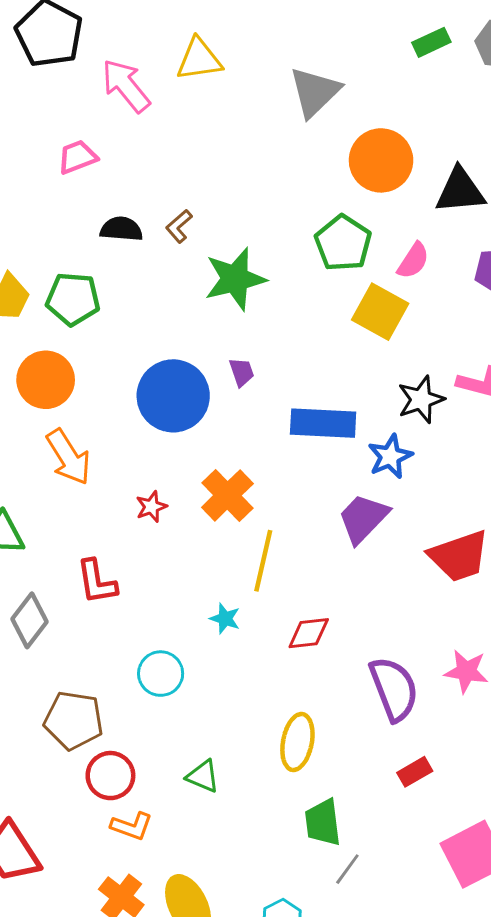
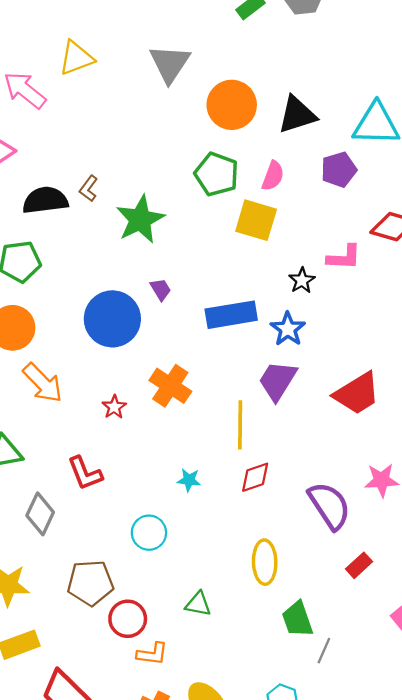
black semicircle: (121, 229) -> (45, 200), size x1.4
black star: (421, 399) -> (302, 280), size x0.7
yellow line: (263, 561) -> (240, 425), moved

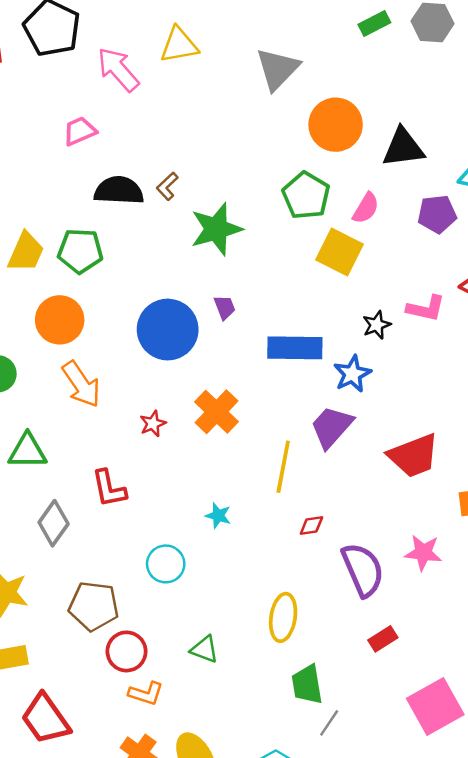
red diamond: (255, 477) -> (311, 525), moved, size x0.7

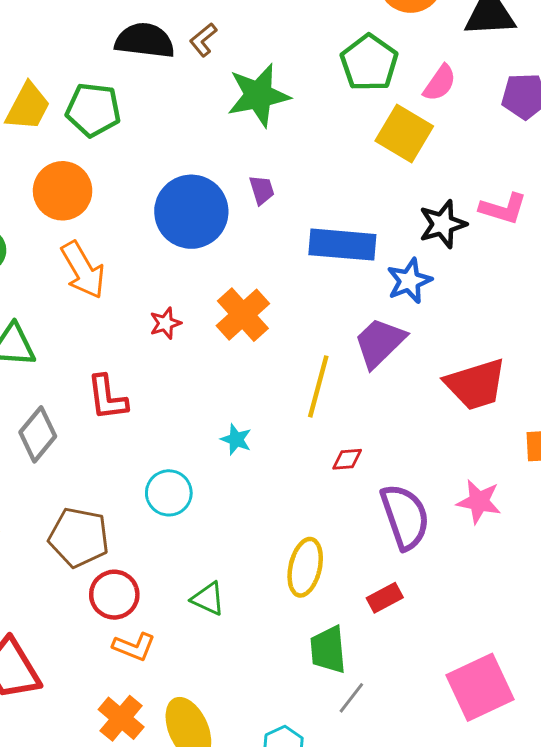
black star: (377, 325) -> (443, 224), size x1.4
red rectangle: (383, 639) -> (385, 598), moved

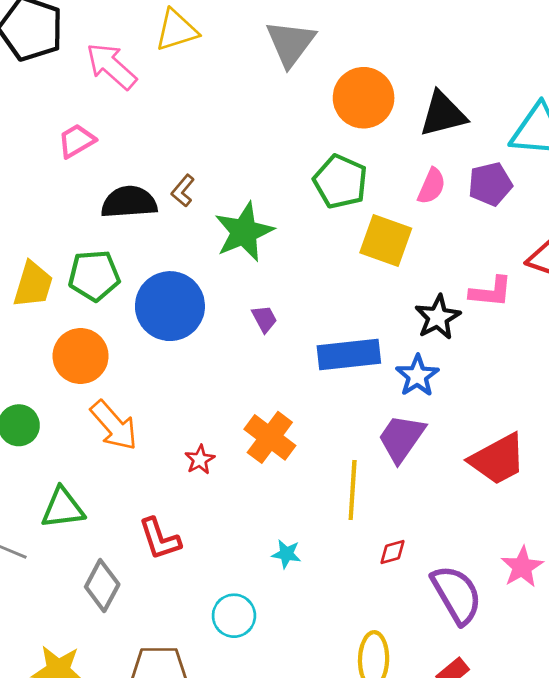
pink semicircle: (440, 83) -> (432, 186), moved
blue circle: (191, 212) -> (170, 306), moved
pink star: (479, 502) -> (522, 567), turned -30

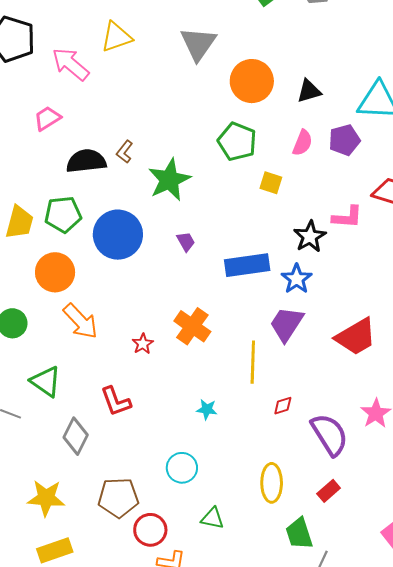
black triangle: (443, 114) -> (309, 91), size x0.7
yellow square: (386, 240) -> (271, 183), size x0.6
green triangle: (63, 508) -> (46, 382), turned 44
cyan circle: (234, 616) -> (182, 468), moved

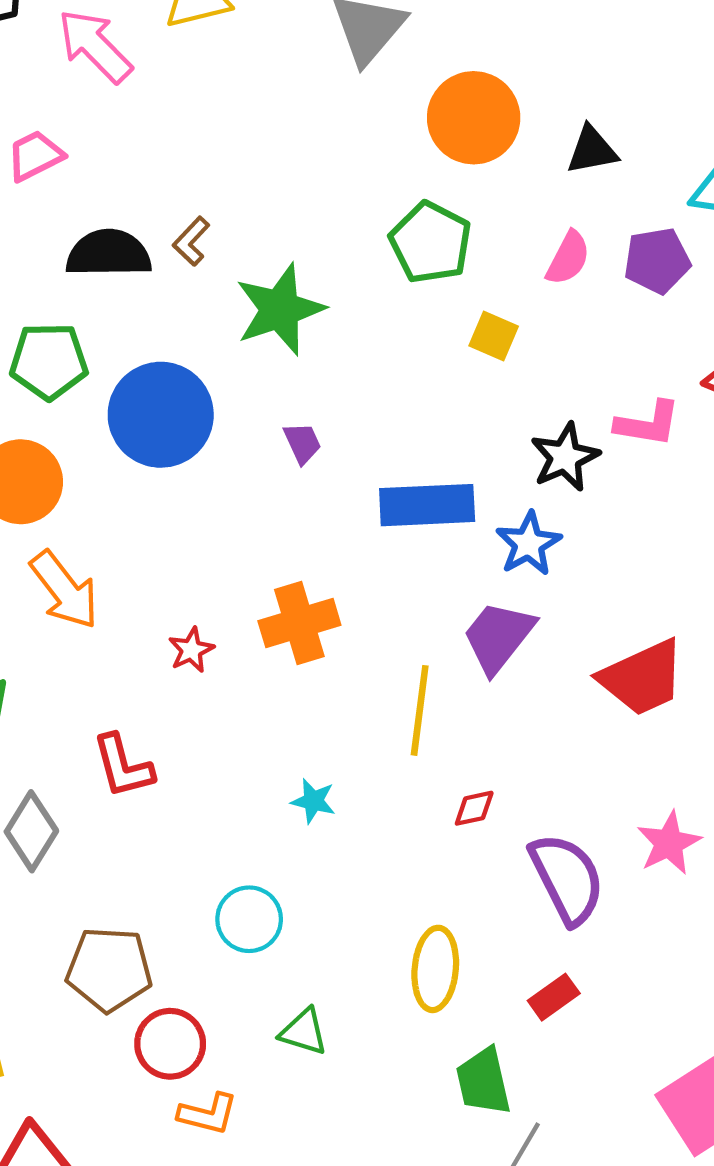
orange cross: (192, 326) -> (299, 623), turned 33

